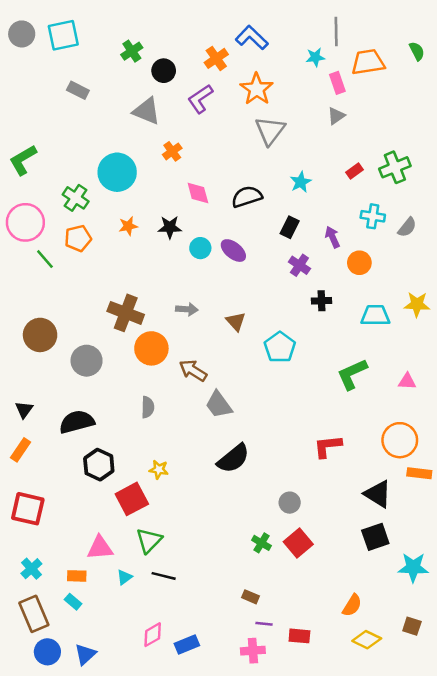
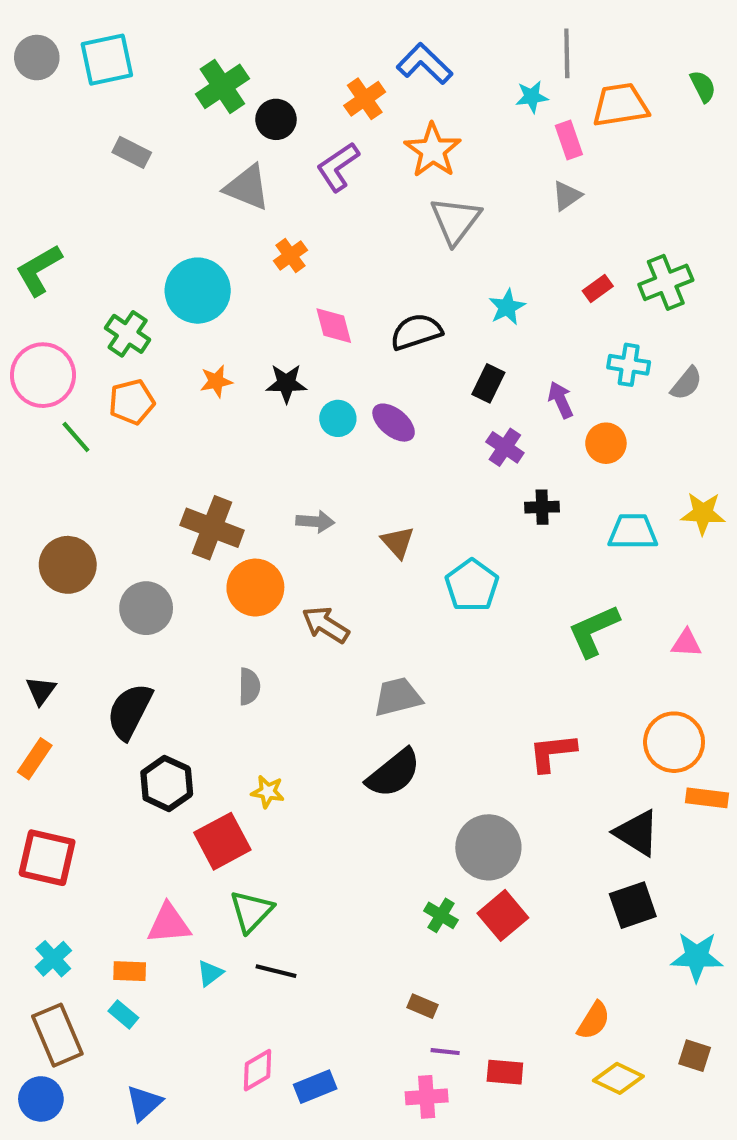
green cross: (132, 51) -> (222, 86), size x1.4
gray trapezoid: (219, 405) -> (398, 697), moved, turned 112
black semicircle: (77, 422) -> (130, 711), turned -48
gray circle: (290, 503) -> (488, 847), size x1.8
blue circle: (47, 652) -> (41, 1099), moved

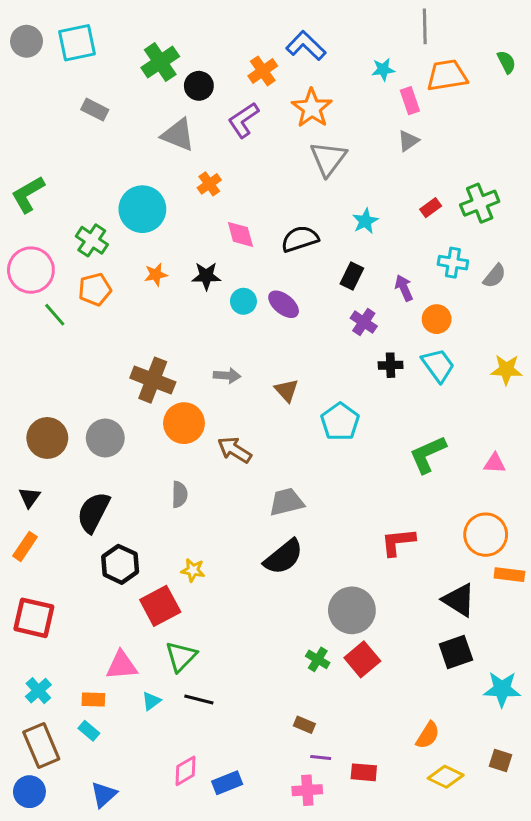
gray line: (567, 53) -> (425, 26), moved
cyan trapezoid: (633, 532) -> (438, 365), moved, turned 54
brown circle: (68, 565) -> (47, 438), moved

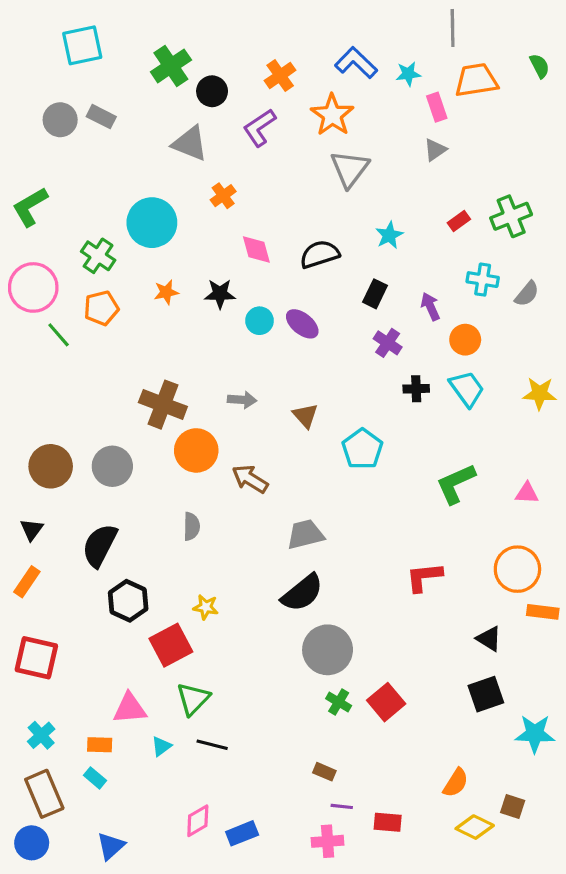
gray circle: (26, 41) -> (60, 120), moved
blue L-shape: (306, 46) -> (356, 63), moved
black triangle: (459, 600) -> (489, 639), size x0.7
gray circle: (352, 610) -> (328, 650), moved
brown square: (501, 760) -> (513, 806), moved

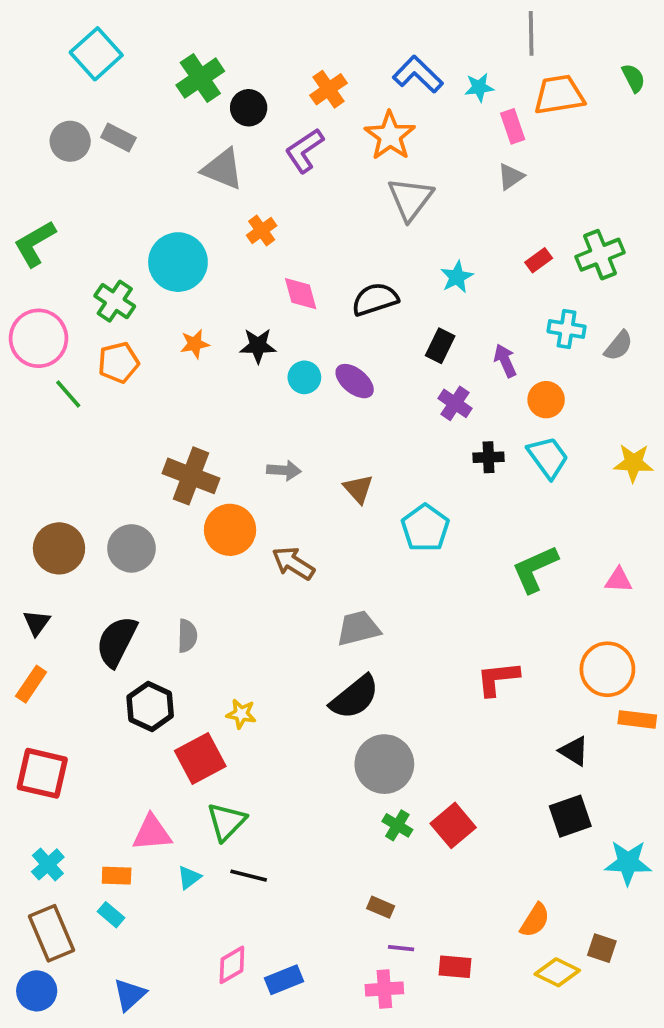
cyan square: (82, 45) -> (96, 54), turned -30
gray semicircle: (191, 526) -> (187, 636), moved

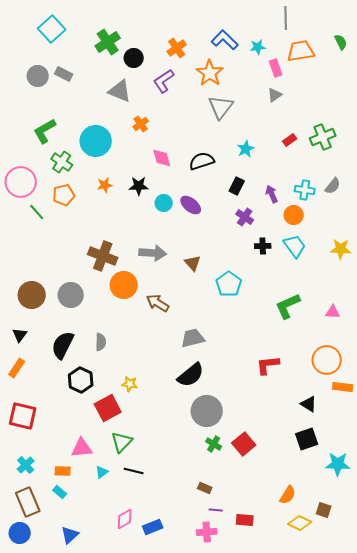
green L-shape: (35, 243) -> (45, 131), moved
cyan cross: (567, 329) -> (305, 190), moved
gray arrow: (284, 470) -> (153, 253), size x1.5

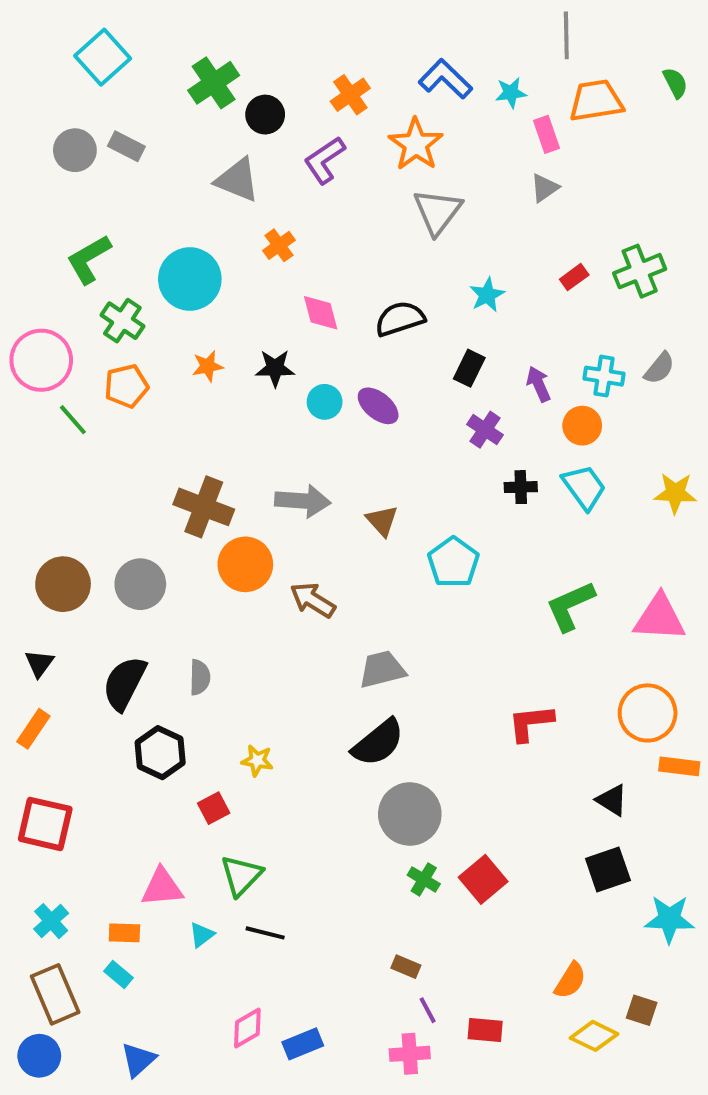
pink triangle: (333, 312) -> (659, 618), size x1.8
red square: (108, 408) -> (214, 808), size x0.6
purple line: (216, 510) -> (428, 1010), turned 56

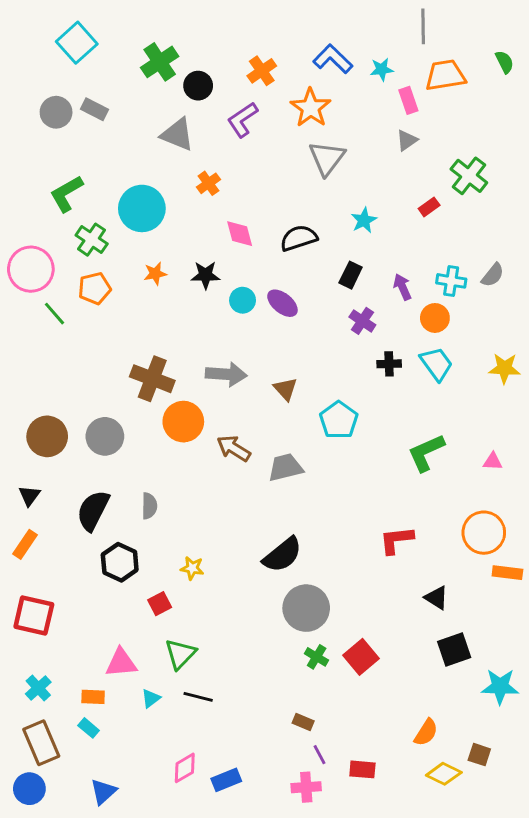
green cross: (640, 271) -> (469, 176), moved, turned -30
pink triangle: (659, 618) -> (493, 462), size x0.5
gray trapezoid: (382, 669) -> (285, 467), moved
black triangle: (612, 800) -> (436, 598), moved

